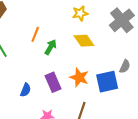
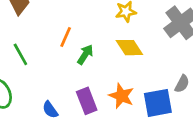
blue semicircle: (26, 90) -> (50, 110), turned 120

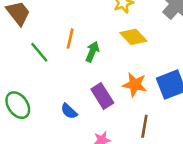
green line: (20, 54) -> (39, 52), moved

